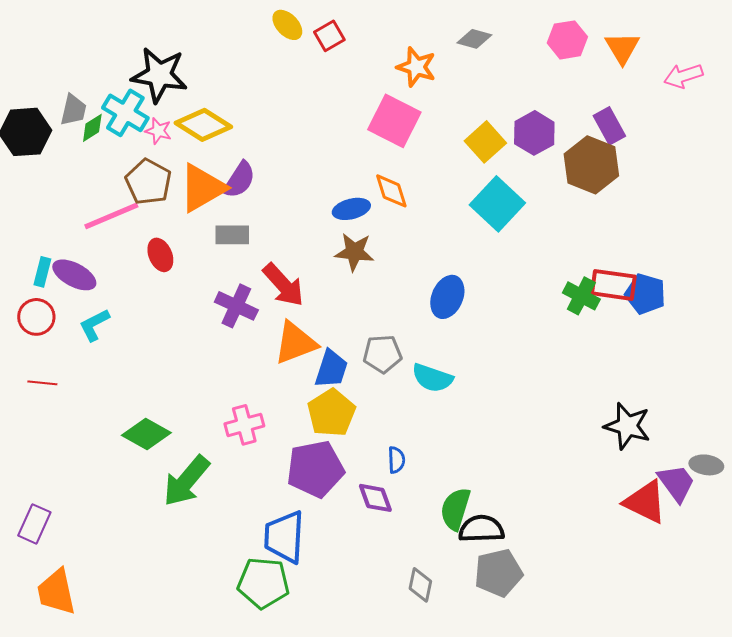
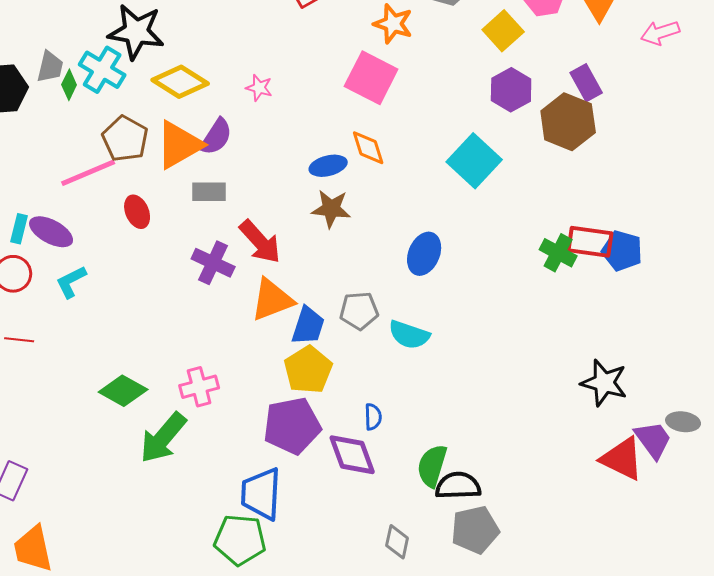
green diamond: (92, 128) -> (69, 85), turned -32
pink star: (158, 131) -> (259, 88), moved
yellow square: (485, 142) -> (503, 31), moved
pink cross: (244, 425) -> (199, 387), moved
purple diamond: (375, 498) -> (352, 455), size x1.4

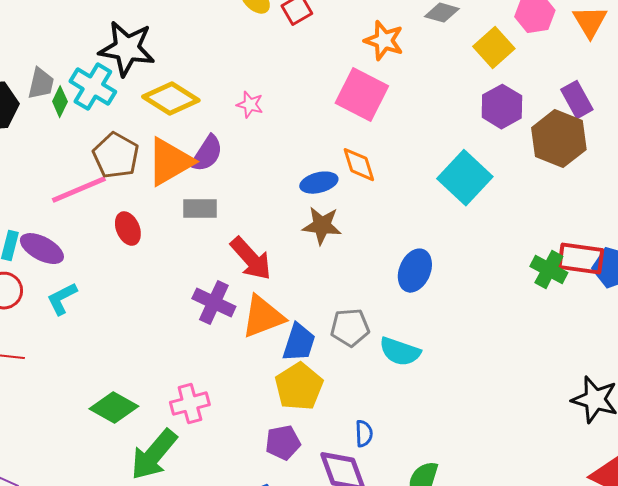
purple cross: (213, 263) -> (214, 303), moved
purple pentagon: (292, 426) -> (283, 443), size x0.6

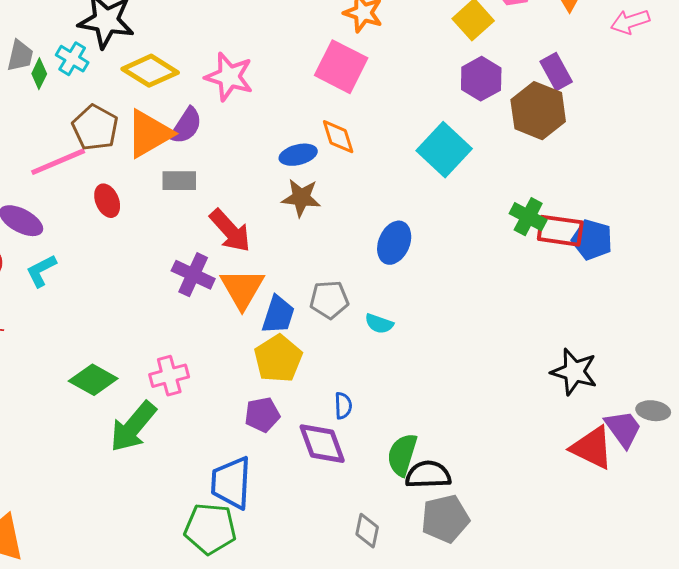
cyan cross: (93, 87) -> (72, 59), size x0.7
pink star: (250, 105) -> (229, 77), size x1.8
green cross: (549, 270) -> (528, 217), moved
orange triangle: (263, 317) -> (242, 289), turned -39
cyan semicircle: (400, 352) -> (379, 324), size x0.7

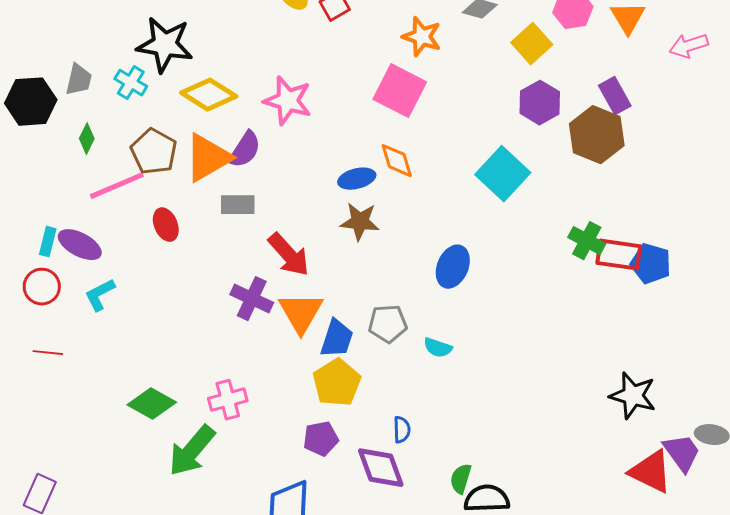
green diamond: (39, 74) -> (87, 139), moved
green semicircle: (402, 455) -> (461, 479), size x0.7

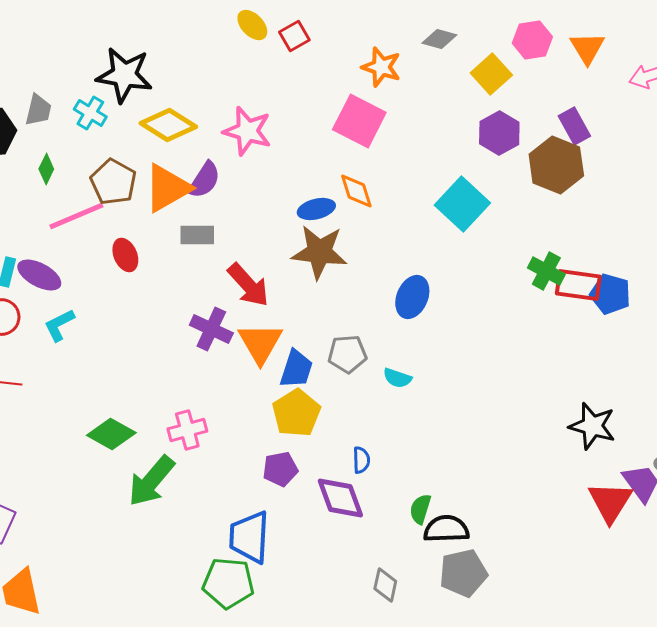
brown star: (360, 222) -> (319, 252), size x1.4
red triangle: (651, 472) -> (610, 502), turned 36

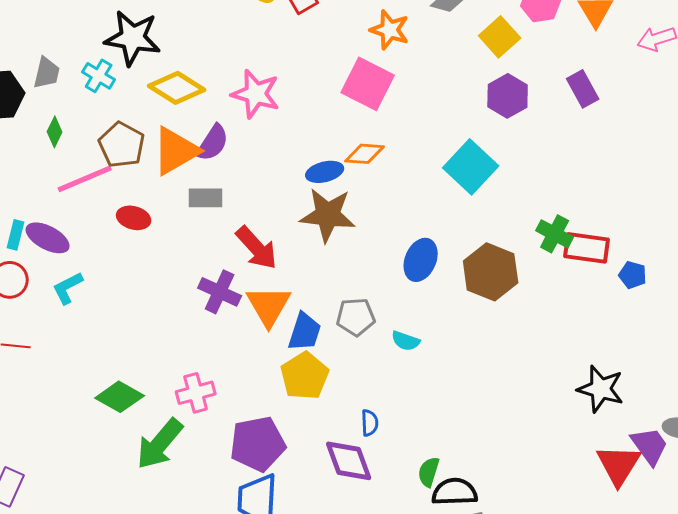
brown hexagon: (556, 165) -> (491, 272), moved
orange diamond: (356, 191) -> (365, 154), turned -69
red ellipse: (125, 255) -> (134, 218), turned -52
blue pentagon: (610, 294) -> (633, 275), moved, size x0.7
purple pentagon: (280, 469) -> (258, 444), moved, size x1.6

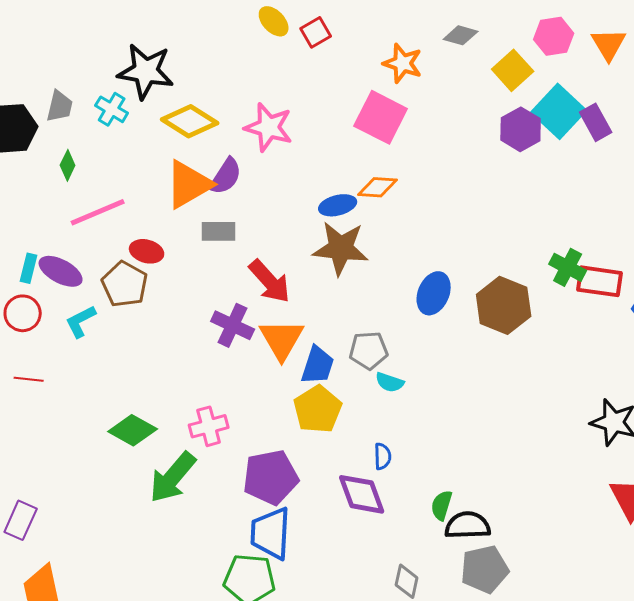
brown pentagon: (122, 145) -> (125, 284), moved
cyan square: (471, 167) -> (559, 111), moved
cyan semicircle: (406, 341) -> (390, 382), moved

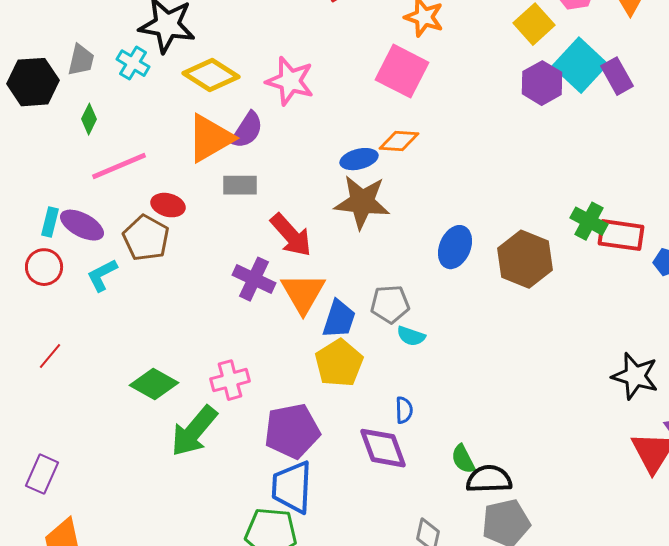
red line: (29, 379) -> (50, 356), moved, turned -56
green semicircle: (442, 505) -> (463, 459), turned -44

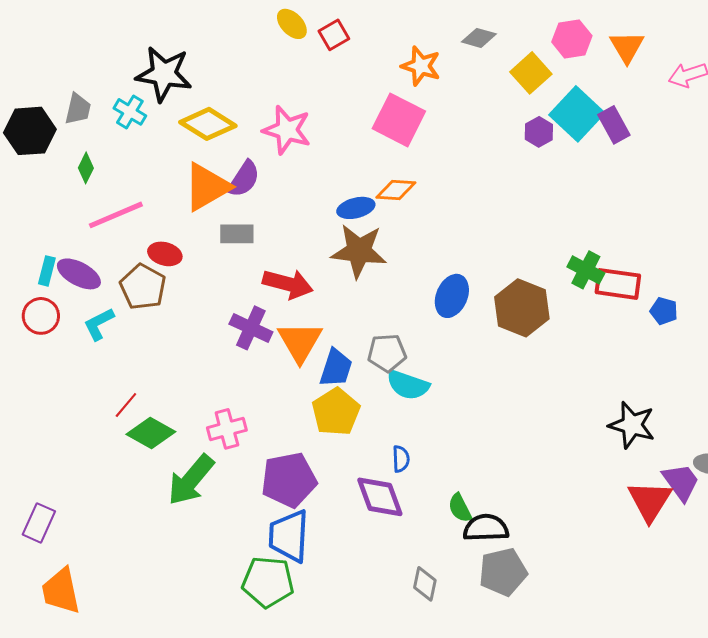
purple hexagon: (542, 83) -> (539, 132), size x0.7
red arrow: (291, 235) -> (288, 284), turned -33
cyan semicircle: (411, 336) -> (408, 385), size x1.5
red line: (50, 356) -> (126, 405), moved

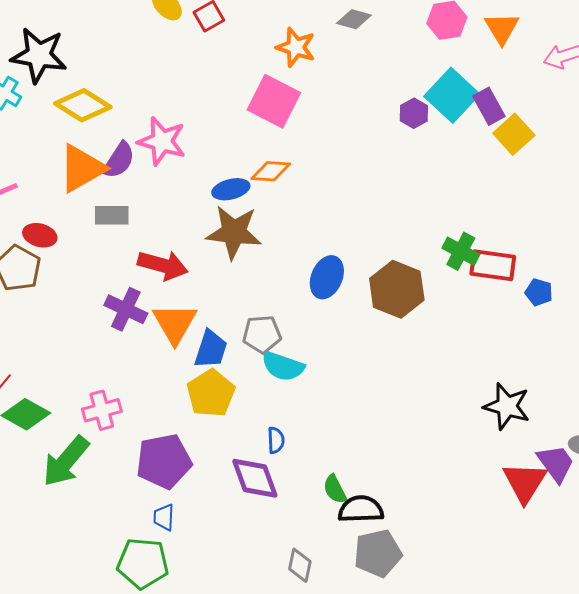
yellow square: (531, 73) -> (514, 134), moved
pink star: (287, 130) -> (162, 141), moved
blue trapezoid: (289, 536) -> (164, 517), size x0.5

